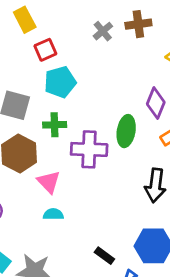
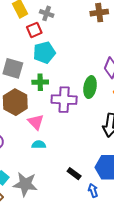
gray cross: (103, 31) -> (47, 13), moved, turned -32

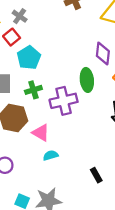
gray cross: (47, 13) -> (20, 16), turned 32
black rectangle: (74, 174) -> (96, 175), turned 40

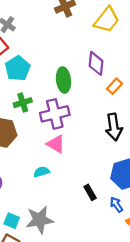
green ellipse: (87, 80) -> (64, 80), moved
pink triangle: (41, 133) -> (56, 144), moved

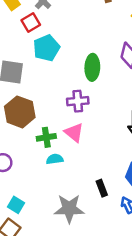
green cross: (23, 103) -> (46, 137), moved
purple cross: (55, 114) -> (78, 101), size x0.7
gray star: (40, 220) -> (69, 209), moved

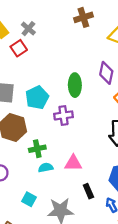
cyan pentagon: (46, 48) -> (37, 97), moved
pink triangle: (74, 133) -> (73, 163), moved, turned -36
cyan square: (16, 205) -> (29, 199), moved

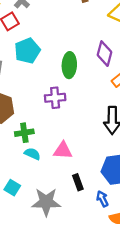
cyan pentagon: (37, 97) -> (27, 51), moved
cyan semicircle: (46, 168) -> (32, 154), turned 32

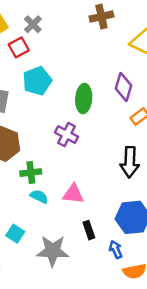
purple cross: (55, 98) -> (66, 135), turned 30

